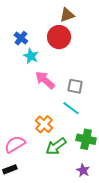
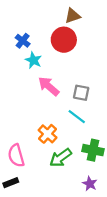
pink semicircle: (15, 144) -> (16, 156), turned -75

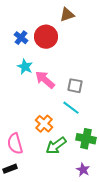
red circle: (64, 40) -> (46, 37), moved
cyan star: (33, 60) -> (25, 67), moved

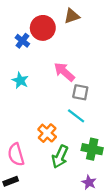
red circle: (46, 37) -> (43, 28), moved
cyan star: (25, 67) -> (20, 80), moved
pink arrow: (45, 80) -> (64, 72), moved
green arrow: (56, 146) -> (60, 157), turned -30

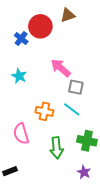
orange cross: (47, 133) -> (44, 111), moved, turned -30
pink semicircle: (16, 154) -> (21, 134), moved
green arrow: (60, 157) -> (57, 148), turned -30

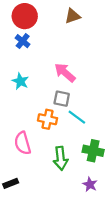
red circle: (40, 26) -> (25, 16), moved
gray square: (76, 87) -> (62, 99), moved

